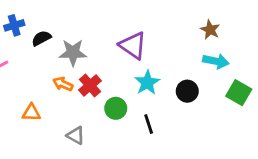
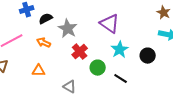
gray star: (73, 53) -> (68, 29), turned 30
orange arrow: (63, 84) -> (44, 43), moved
black line: (149, 124) -> (121, 79), turned -40

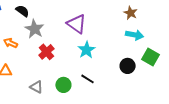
black semicircle: (46, 19) -> (22, 11), moved, turned 64
black circle: (148, 56) -> (128, 66), moved
green circle: (98, 68) -> (63, 85), moved

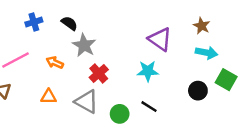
purple triangle: (76, 24) -> (160, 39), moved
cyan star: (87, 50) -> (148, 71), turned 30
gray triangle: (36, 87) -> (87, 102), moved, size x1.5

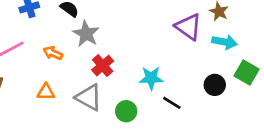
purple triangle: (160, 39) -> (188, 27), moved
cyan star: (148, 71) -> (151, 78), moved
black line: (149, 107) -> (172, 103), moved

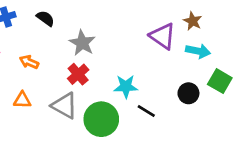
gray star: (86, 34) -> (82, 43), moved
green circle: (126, 111) -> (101, 119), size x1.6

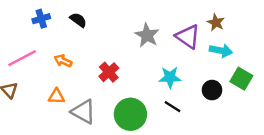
gray star: (82, 43) -> (147, 35), moved
cyan star: (126, 86) -> (170, 77), moved
gray triangle: (65, 106) -> (83, 112), moved

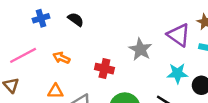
gray star: (147, 35) -> (140, 49), moved
red cross: (109, 72) -> (104, 69), turned -36
cyan star: (170, 77) -> (177, 73), moved

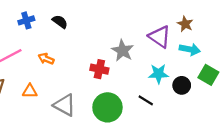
red cross: (104, 69) -> (99, 69), moved
orange triangle: (55, 91) -> (30, 91), moved

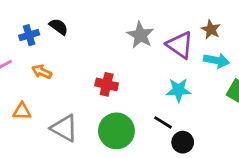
blue cross: (26, 20) -> (29, 35), moved
gray star: (123, 51) -> (140, 35), moved
black circle: (182, 85) -> (183, 142), moved

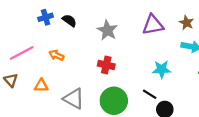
blue cross: (29, 35) -> (46, 17), moved
gray star: (140, 35) -> (107, 30), moved
purple triangle: (180, 45) -> (153, 25), moved, turned -45

